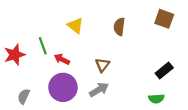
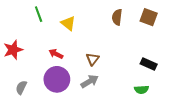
brown semicircle: (119, 27) -> (117, 17), moved
green line: (43, 46) -> (39, 14), moved
black rectangle: (164, 70) -> (149, 64), turned 63

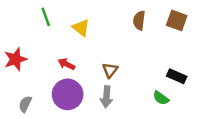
gray arrow: (90, 81) -> (106, 97), turned 126
green semicircle: (141, 90) -> (161, 98), moved, turned 40

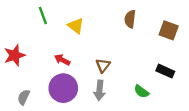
brown square: (177, 20) -> (169, 30), moved
green semicircle: (161, 98) -> (141, 92), moved

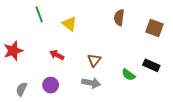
purple circle: (63, 88) -> (51, 85), moved, size x0.6
gray arrow: (100, 90) -> (91, 83), turned -84
green semicircle: (141, 92) -> (128, 75), moved

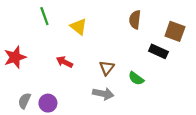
black rectangle: (151, 65) -> (158, 51), moved
green semicircle: (128, 75) -> (136, 78), moved
purple circle: (51, 85) -> (48, 103), moved

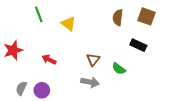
brown square: (175, 31) -> (146, 16), moved
red arrow: (64, 62) -> (49, 60), moved

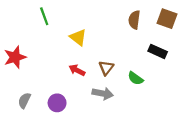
yellow triangle: (68, 24) -> (78, 37), moved
red arrow: (49, 60) -> (77, 70), moved
purple circle: (42, 90) -> (57, 103), moved

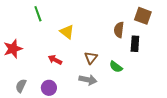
brown semicircle: (134, 20) -> (119, 30), moved
black rectangle: (158, 51) -> (135, 44), turned 70
red arrow: (77, 70) -> (55, 60), moved

